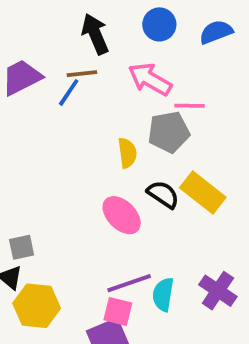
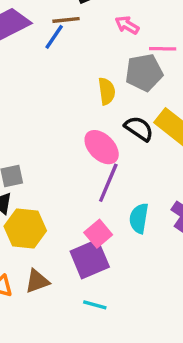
pink arrow: (150, 79) -> (127, 25), size x0.6
purple line: (129, 283) -> (108, 183), moved, turned -48
pink square: (118, 311) -> (98, 234), turned 36

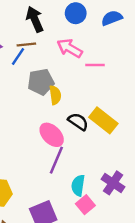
pink arrow: (127, 25) -> (70, 48), size x1.5
gray pentagon: (144, 73) -> (41, 82), moved
pink square: (98, 234) -> (85, 205), moved

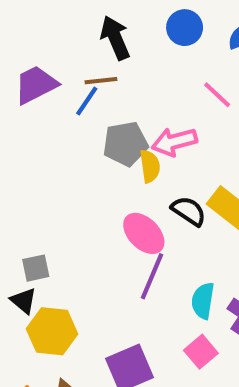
pink arrow: (70, 48) -> (174, 142), moved, turned -45
pink line: (95, 65) -> (217, 95), moved, turned 42
cyan semicircle: (78, 185) -> (203, 301), moved

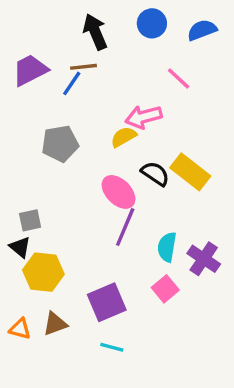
gray pentagon: (125, 144) -> (60, 144), moved
yellow semicircle: (150, 166) -> (124, 137), turned -112

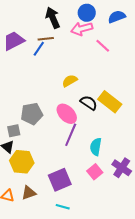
pink arrow: (144, 117) -> (82, 29), moved
gray pentagon: (60, 144) -> (32, 114), moved
purple cross: (204, 259) -> (122, 168), moved

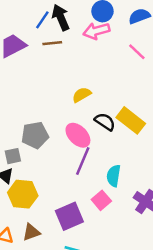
pink line: (103, 46) -> (137, 52), moved
blue line: (39, 49) -> (42, 20), moved
pink square: (95, 172) -> (101, 200), moved

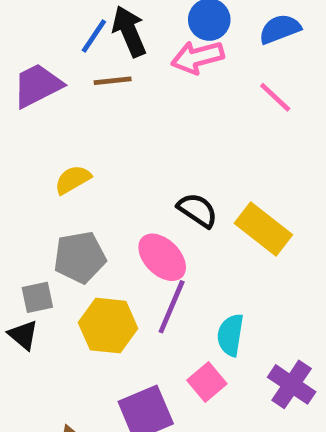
yellow semicircle: (82, 95) -> (73, 180), moved
black semicircle: (105, 122) -> (197, 210), moved
yellow hexagon: (23, 194) -> (108, 326), moved

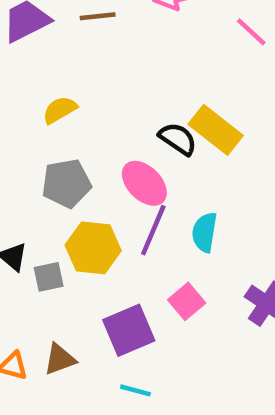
yellow rectangle: (263, 229) -> (216, 130), moved
gray square: (37, 297) -> (49, 277), moved
cyan semicircle: (230, 335) -> (204, 232), moved

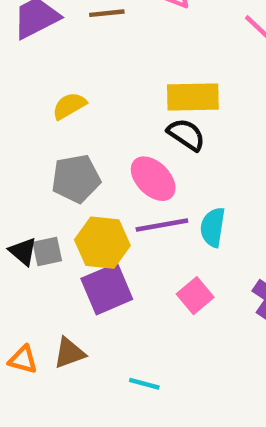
yellow rectangle: (216, 130) -> (193, 97), moved, turned -39
purple line: (153, 230) -> (162, 225), turned 57
gray square: (49, 277) -> (47, 251), moved
purple square: (129, 330) -> (107, 289), moved

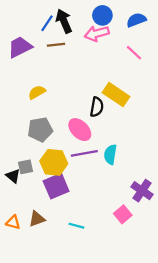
yellow rectangle: (193, 97) -> (116, 95), moved, turned 35
black semicircle: (186, 135) -> (97, 107), turned 66
black triangle: (23, 251) -> (13, 176), moved
pink square: (195, 296) -> (123, 214), moved
cyan line: (144, 384) -> (76, 226), moved

